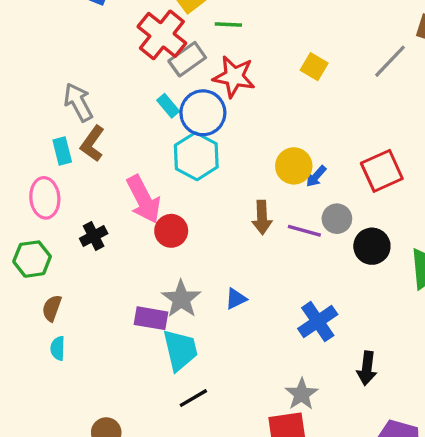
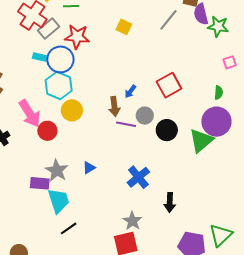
cyan rectangle: (168, 106) -> (40, 57), turned -32
yellow circle: (294, 166) -> (72, 110), moved
brown arrow: (262, 217) -> (114, 106), moved

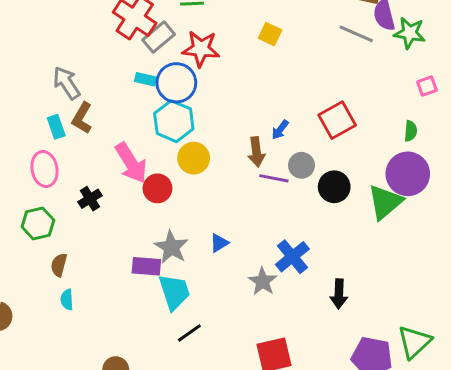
gray line: (168, 20) -> (356, 34), moved, turned 75
gray star: (132, 221) -> (263, 281), moved

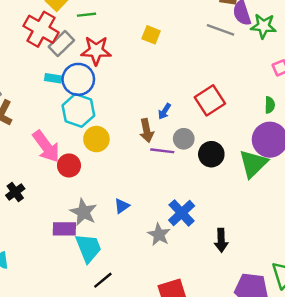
black cross: (90, 199) -> (15, 192), moved

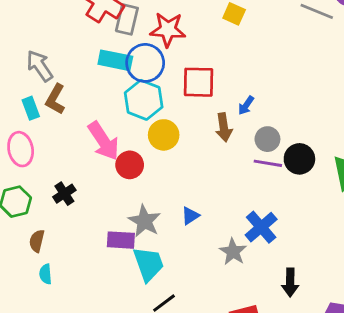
gray rectangle: (61, 43) -> (127, 19), turned -35
cyan rectangle: (53, 78) -> (115, 60), size x1.6
red square: (210, 100) -> (199, 82), moved, turned 32
purple line: (162, 151) -> (268, 163), moved
black arrow: (221, 240) -> (290, 282), moved

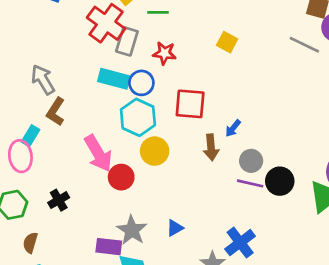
red star: (168, 30) -> (164, 53), size x0.7
blue circle: (145, 63) -> (141, 83), size x0.7
cyan rectangle: (31, 108) -> (30, 136), moved, turned 48

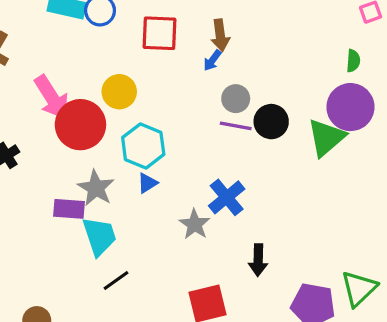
cyan hexagon: (138, 117) -> (143, 146), moved
brown arrow: (211, 147) -> (220, 35), moved
red circle: (121, 177) -> (80, 125), size x1.6

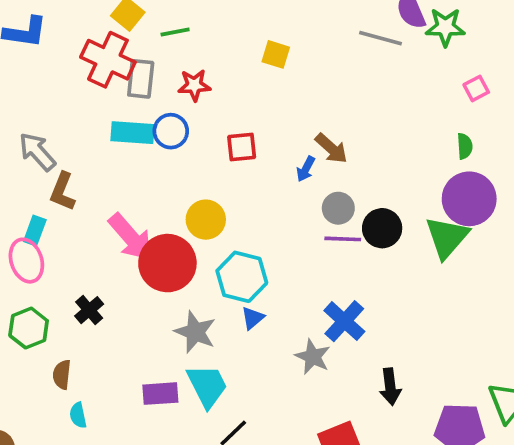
red square: (160, 33) -> (242, 147), size x0.7
brown arrow: (220, 35) -> (331, 148), moved, turned -32
purple rectangle: (69, 209) -> (160, 394), moved

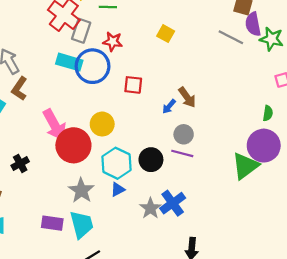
blue circle: (171, 131) -> (93, 66), size x1.6
black circle: (382, 228) -> (151, 160), moved
gray star: (313, 357) -> (150, 208), moved

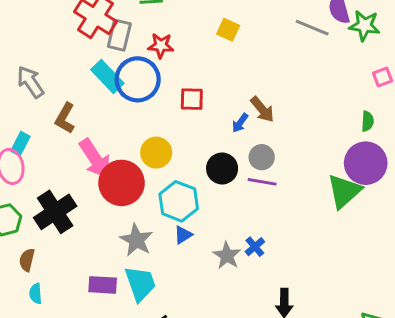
cyan rectangle: (69, 62) -> (107, 77), turned 35
brown L-shape: (19, 89) -> (65, 118), moved
black circle: (151, 160) -> (222, 168), moved
black cross: (20, 164) -> (55, 212), size x1.8
blue cross: (173, 203) -> (255, 247), size x0.6

